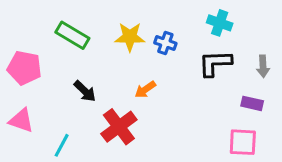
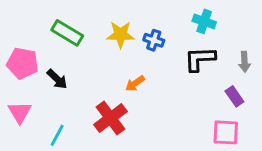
black arrow: (85, 91) -> (57, 79), moved
purple rectangle: (252, 103) -> (234, 96), turned 42
pink triangle: (21, 121) -> (20, 112), turned 40

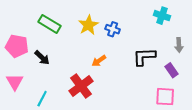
cyan cross: (204, 21) -> (162, 16), moved
yellow star: (121, 34) -> (88, 25), turned -30
black L-shape: (200, 59) -> (144, 57), moved

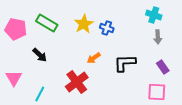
gray arrow: (179, 45) -> (158, 37), moved
pink pentagon: (17, 46) -> (16, 29), moved
black L-shape: (144, 57) -> (125, 63), moved

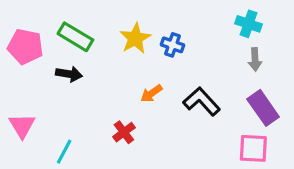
black arrow: (40, 55) -> (69, 74), moved, turned -35
black L-shape: (125, 63) -> (202, 101), turned 50
purple rectangle: (163, 67) -> (263, 108), size x1.5
red cross: (77, 82) -> (124, 132), size x0.6

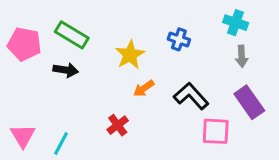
yellow star: (135, 38) -> (130, 55), moved
blue cross: (172, 45) -> (179, 39), moved
pink triangle: (22, 126) -> (23, 136), moved
pink square: (253, 148) -> (216, 131), moved

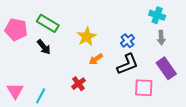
blue cross: (179, 39) -> (127, 41), moved, turned 32
black arrow: (66, 70) -> (44, 47), turned 42
black L-shape: (191, 96) -> (127, 64), turned 110

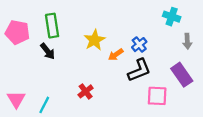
green rectangle: (48, 23) -> (52, 26), turned 50
gray arrow: (161, 38) -> (187, 41), moved
orange arrow: (96, 59) -> (116, 55), moved

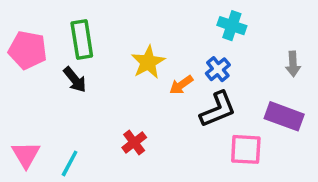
cyan cross: (172, 17) -> (232, 26), moved
purple rectangle: (182, 75) -> (284, 116), turned -35

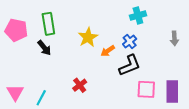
cyan cross: (232, 26) -> (138, 15), turned -35
purple rectangle: (284, 116) -> (172, 91), moved, turned 70

